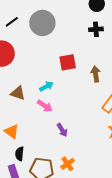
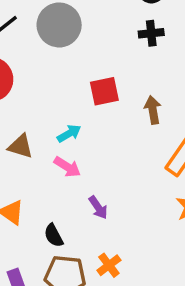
black semicircle: (20, 154) -> (54, 235), moved, turned -32

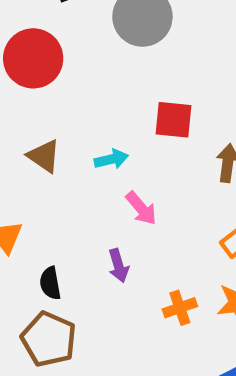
pink arrow: (67, 167) -> (141, 208), moved
orange cross: (109, 265) -> (180, 308), moved

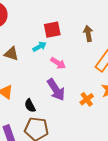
red square: (173, 120) -> (52, 30), moved
purple arrow: (118, 266) -> (56, 90), size x1.6

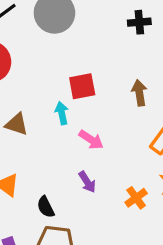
cyan arrow: (40, 47) -> (62, 113), turned -72
purple arrow: (56, 90) -> (87, 182), size x0.6

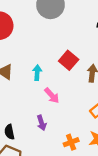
red square: (82, 86) -> (69, 60), moved, turned 36

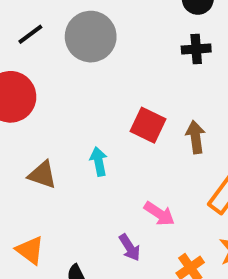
pink arrow: (52, 96) -> (159, 214), moved

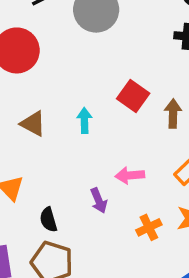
pink arrow: (159, 214) -> (130, 175), turned 132

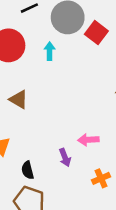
red square: (133, 96) -> (96, 33), moved
cyan arrow: (84, 120) -> (50, 51), moved

